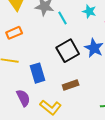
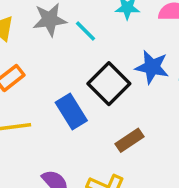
blue rectangle: (38, 73) -> (71, 111), moved

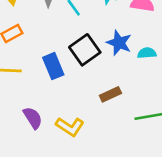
brown rectangle: (129, 140) -> (110, 94), moved

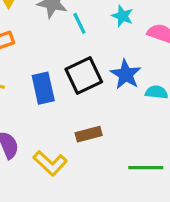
brown rectangle: (110, 94) -> (89, 134), moved

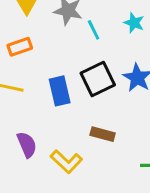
brown rectangle: (89, 134) -> (103, 134), turned 30

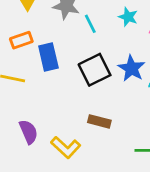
blue rectangle: (60, 91) -> (48, 57), moved

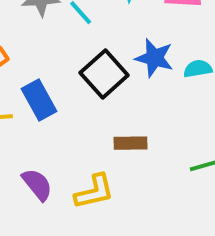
blue rectangle: (48, 57) -> (39, 100), moved
yellow L-shape: (66, 147) -> (94, 192), turned -40

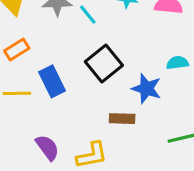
blue star: (154, 58) -> (146, 89), moved

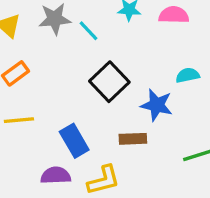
blue rectangle: (52, 81) -> (74, 141), moved
purple semicircle: (47, 148) -> (56, 175), turned -52

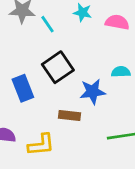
blue star: (157, 105) -> (92, 92), turned -30
blue rectangle: (74, 141) -> (23, 88), moved

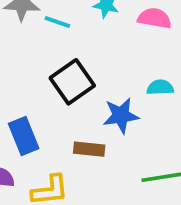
cyan line: (48, 24) -> (57, 22), turned -36
blue rectangle: (23, 88) -> (24, 136), moved

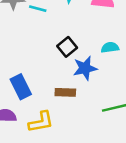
black square: (72, 82) -> (67, 47), moved, size x0.7

